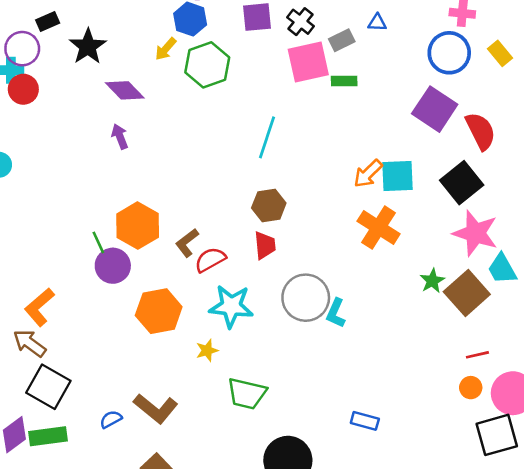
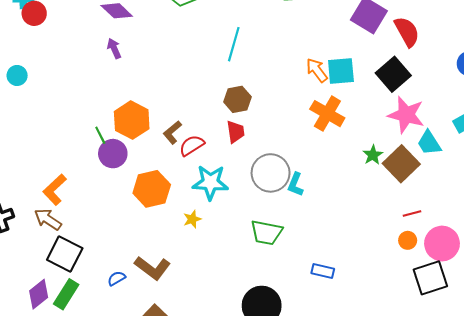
orange arrow: (368, 174) -> (317, 70), turned 100
green trapezoid: (247, 394) -> (266, 232), moved
green rectangle: (48, 436) -> (66, 294), turned -48

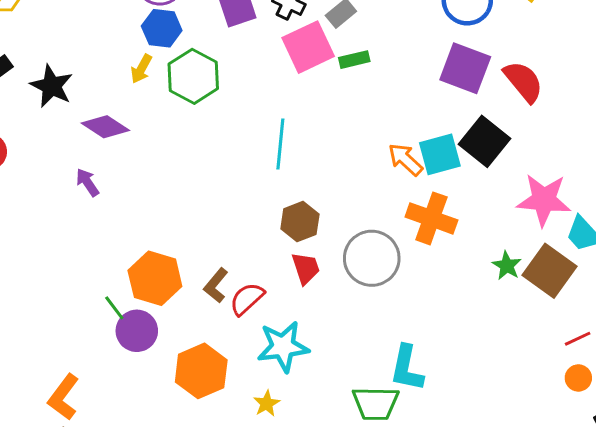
purple arrow: (114, 48) -> (87, 182), moved
black square: (393, 74) -> (485, 141), moved
gray circle: (271, 173) -> (372, 258), moved
cyan L-shape: (295, 184) -> (407, 368), moved, size x1.4

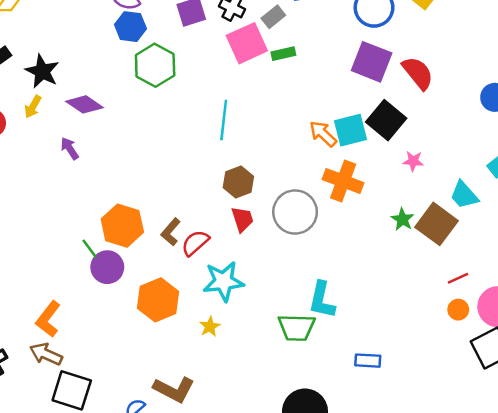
yellow arrow: (141, 69) -> (33, 107), moved
pink star: (544, 200) -> (413, 161), moved, size x0.5

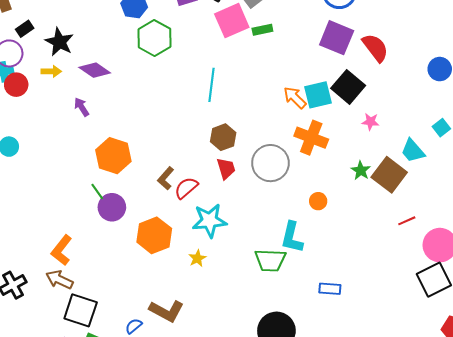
yellow arrow: (33, 107) -> (51, 71), turned -120
orange hexagon: (122, 226) -> (113, 156), moved
orange circle: (458, 310) -> (318, 201), moved

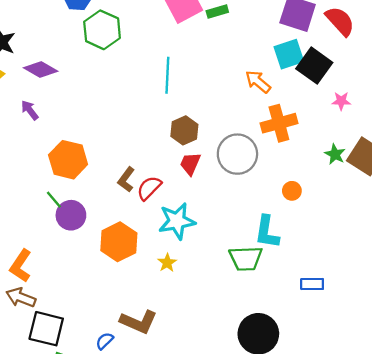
cyan square: (318, 95) -> (289, 54), moved
orange cross: (311, 138) -> (279, 123), turned -32
red trapezoid: (226, 168) -> (190, 164), turned -135

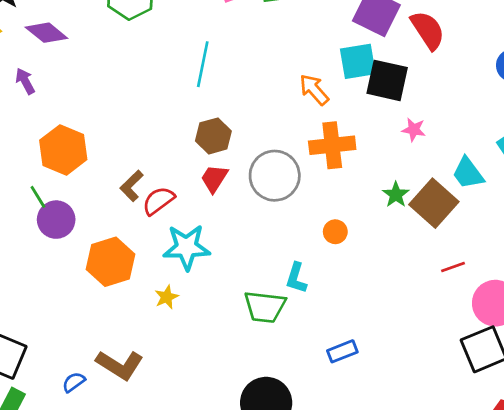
black square: (314, 66) -> (387, 80), turned -32
cyan L-shape: (267, 232) -> (296, 278), size x0.7
blue rectangle: (312, 284) -> (342, 351), turned -30

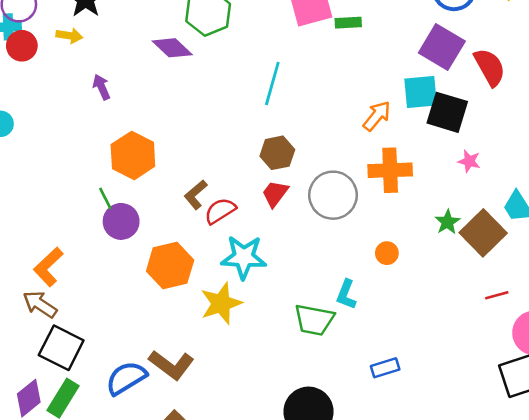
purple diamond: (46, 33) -> (172, 48), moved
orange arrow: (314, 90) -> (377, 116), turned 76
yellow star: (167, 297) -> (221, 303), size x1.8
blue semicircle: (74, 382) -> (126, 378), size x1.8

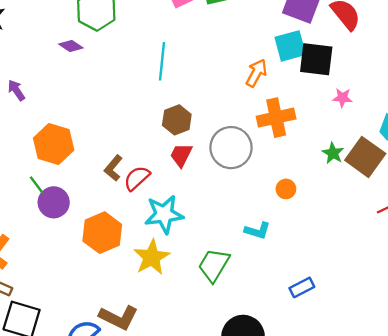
purple diamond: (172, 48) -> (71, 46), size x0.7
cyan L-shape: (346, 295) -> (257, 231), turned -85
green trapezoid: (314, 320) -> (214, 265), moved, turned 120

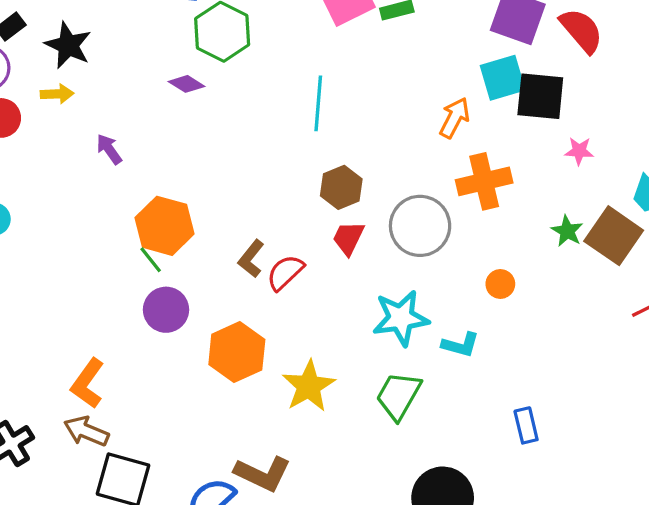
green line: (37, 185) -> (151, 260), moved
cyan star: (164, 214) -> (401, 318), moved
blue rectangle: (302, 287) -> (526, 425), turned -75

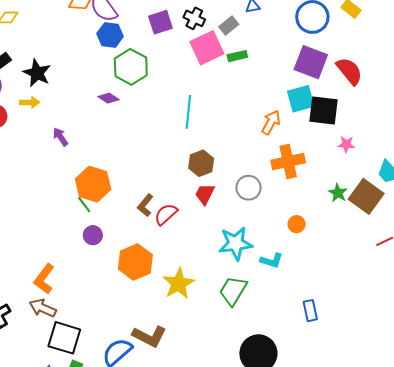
gray circle: (420, 226) -> (249, 188), size x0.7
purple circle: (166, 310) -> (93, 235), size x0.7

